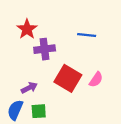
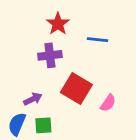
red star: (27, 29) -> (58, 24), moved
pink semicircle: (96, 80) -> (108, 103), moved

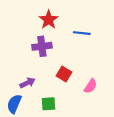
red square: (76, 88) -> (64, 74), size x0.6
green square: (43, 125) -> (49, 104), moved

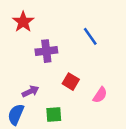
red star: (49, 20) -> (23, 22), moved
blue line: (82, 33) -> (90, 36), turned 49

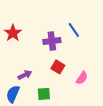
red star: (23, 22) -> (13, 33), moved
purple cross: (46, 51) -> (52, 41), moved

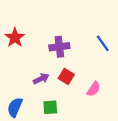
blue line: (74, 30) -> (103, 43), moved
purple arrow: (25, 75) -> (41, 79), moved

